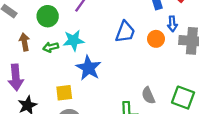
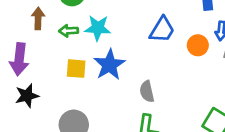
yellow square: (64, 93) -> (76, 69), moved
gray semicircle: (148, 95) -> (147, 91), moved

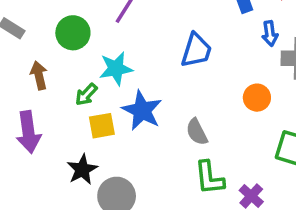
green arrow: (69, 31) -> (86, 94), moved, turned -30
orange circle: (198, 45) -> (257, 98), moved
black star: (27, 96) -> (82, 170), moved

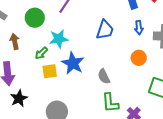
blue arrow: (270, 33) -> (139, 28), moved
black star: (82, 170) -> (19, 98), moved

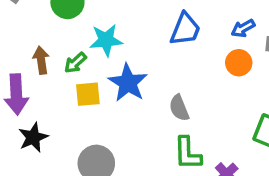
blue arrow: (139, 28) -> (243, 28), turned 64
brown arrow: (15, 41) -> (41, 60), moved
orange circle: (139, 58) -> (239, 63), moved

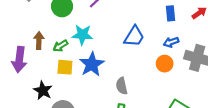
black star: (33, 137) -> (43, 90), moved, turned -30

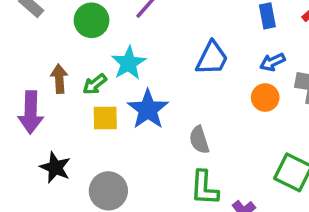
cyan star: (82, 35) -> (129, 63), turned -30
black star: (43, 90) -> (55, 168), moved

